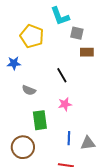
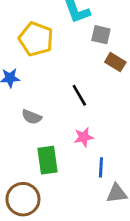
brown rectangle: (87, 52) -> (115, 62), turned 32
blue line: (69, 138) -> (101, 167), moved

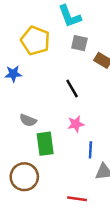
gray square: (101, 35) -> (79, 43), moved
gray semicircle: (32, 117) -> (28, 120), moved

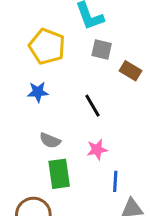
blue star: (13, 74) -> (38, 92), moved
gray semicircle: (28, 120) -> (50, 140), moved

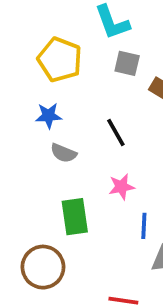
gray semicircle: (50, 140) -> (64, 153), moved

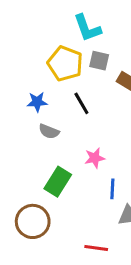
yellow pentagon: (60, 60) -> (65, 63), moved
black line: (116, 132) -> (81, 103), moved
green rectangle: (75, 217) -> (58, 182), turned 40

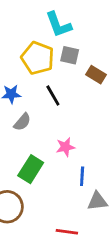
gray semicircle: (49, 131) -> (22, 122), turned -72

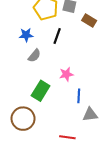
black line: (53, 96) -> (57, 36), turned 49

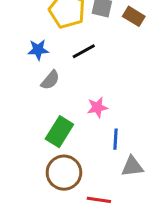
brown rectangle: (89, 21) -> (134, 16), moved
black line: (57, 36) -> (84, 51), turned 42
brown circle: (23, 119) -> (64, 173), moved

